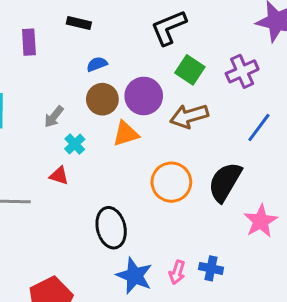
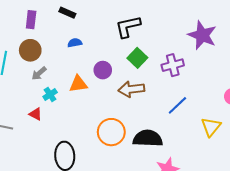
purple circle: (144, 96) -> (103, 70), size x0.7
brown circle: (102, 99) -> (30, 50), moved
orange triangle: (126, 134) -> (78, 84), moved
black semicircle: (225, 182) -> (148, 138), turned 52

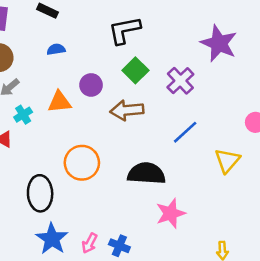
purple cross: (173, 65) -> (180, 81), turned -30
orange circle: (111, 132) -> (82, 163), moved

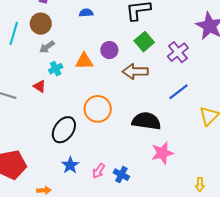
blue semicircle: (56, 49) -> (86, 13), moved
black ellipse: (40, 193) -> (64, 130), turned 32
blue star: (52, 239) -> (70, 165), size x0.7

